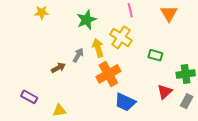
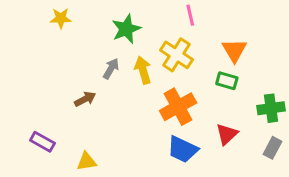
orange triangle: (169, 13) -> (234, 50), moved
gray arrow: (78, 55) -> (111, 69), moved
orange cross: (108, 74) -> (178, 107), moved
red triangle: (165, 92) -> (227, 134), moved

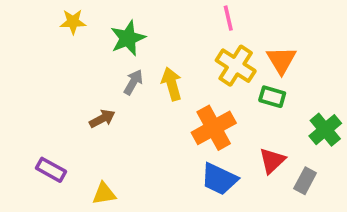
green star: (126, 29) -> (128, 38), moved
yellow cross: (176, 55) -> (236, 66), moved
green cross: (271, 108) -> (325, 130), turned -32
gray rectangle: (272, 148) -> (305, 181), moved

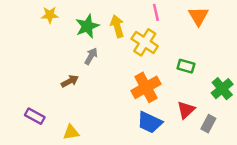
orange triangle: (281, 60) -> (198, 16), moved
yellow cross: (236, 66) -> (145, 42), moved
yellow arrow: (172, 84) -> (117, 26), moved

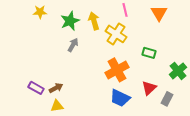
brown arrow: (70, 81) -> (56, 88), moved
purple rectangle: (35, 116) -> (36, 88), moved

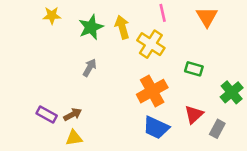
gray arrow: (73, 45) -> (90, 68), moved

